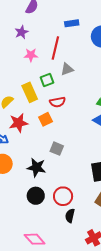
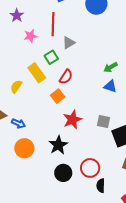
red semicircle: (57, 102) -> (66, 77), turned -35
red star: (19, 123) -> (72, 120), moved
gray square: (57, 149) -> (103, 121), moved
black star: (36, 167) -> (58, 145), turned -30

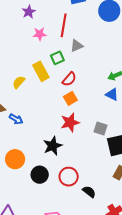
orange square: (58, 96) -> (70, 98), moved
orange circle: (24, 148) -> (15, 159), moved
red circle: (90, 168) -> (69, 177), moved
black circle: (63, 173) -> (40, 175), moved
black semicircle: (101, 186) -> (89, 192), turned 120

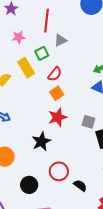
pink star: (40, 34) -> (19, 37), moved
black circle: (40, 175) -> (29, 185), moved

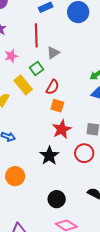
orange square: (57, 93) -> (57, 106), turned -32
red circle: (59, 171) -> (84, 153), moved
black circle: (29, 185) -> (57, 199), moved

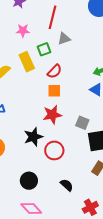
orange square: (57, 106) -> (54, 91), turned -32
red circle: (84, 153) -> (54, 150), moved

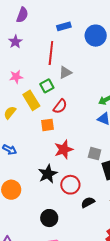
pink star: (23, 31) -> (16, 77), moved
orange square: (54, 91) -> (47, 125), moved
black semicircle: (67, 185) -> (88, 202), moved, turned -64

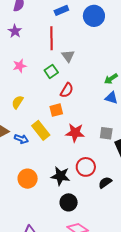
gray triangle: (65, 72) -> (68, 56), turned -32
yellow rectangle: (31, 100) -> (41, 130), moved
red star: (64, 149) -> (75, 133), turned 30
black star: (48, 174) -> (60, 176), moved, turned -30

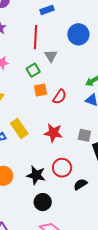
blue circle: (94, 16) -> (78, 34), moved
red semicircle: (67, 90) -> (60, 97), moved
orange square: (56, 110) -> (41, 90), moved

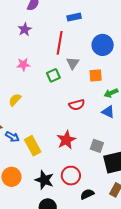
orange square: (41, 90) -> (96, 75), moved
red semicircle: (60, 97) -> (77, 105), turned 35
yellow rectangle: (19, 128) -> (33, 146), moved
red star: (53, 133) -> (66, 140), turned 30

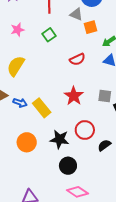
gray triangle: (73, 63) -> (76, 14), moved, turned -32
yellow semicircle: (15, 100) -> (16, 66), size x1.5

